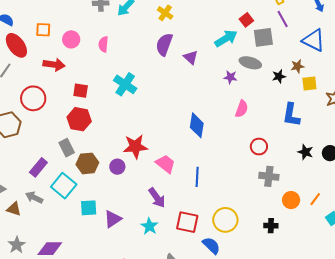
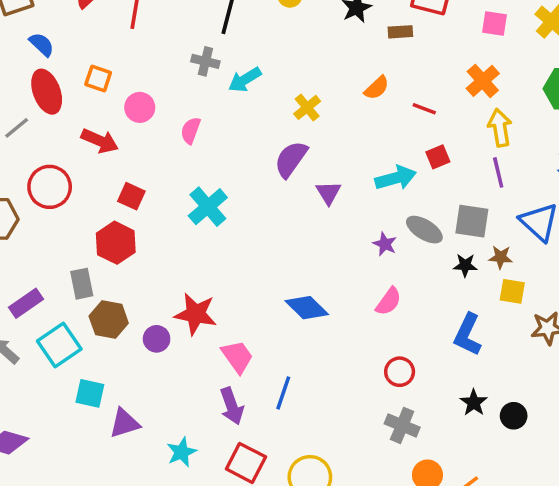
gray square: (263, 37) -> (472, 221), moved
blue diamond: (197, 125) -> (307, 308), turned -70
purple arrow: (157, 198) -> (232, 406), moved

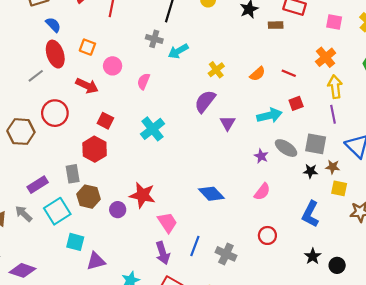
orange semicircle: (377, 88) -> (257, 74), moved
gray cross: (402, 425) -> (226, 254), moved

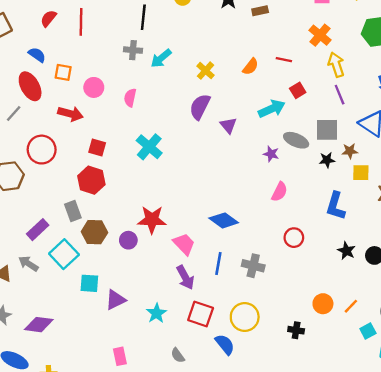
blue semicircle: (53, 25) -> (37, 55), moved
blue diamond: (211, 194) -> (224, 220), moved

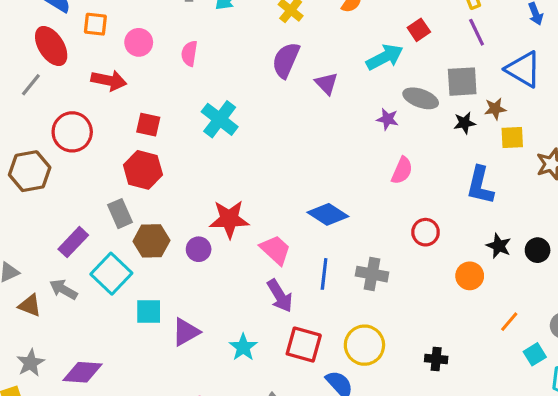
orange circle: (323, 304) -> (470, 276), moved

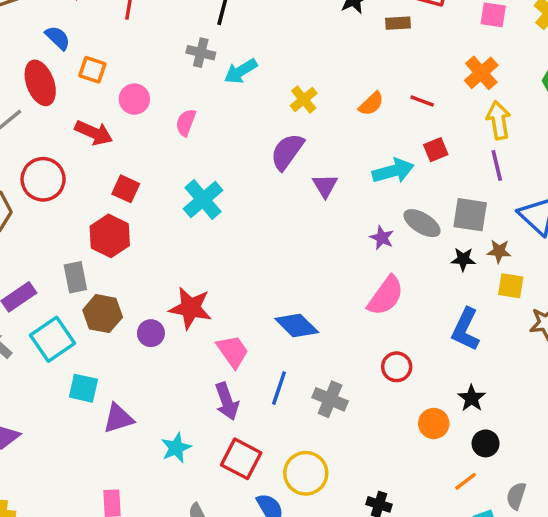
pink semicircle: (402, 170) -> (386, 296), size x1.4
black circle: (538, 250) -> (486, 443), moved

